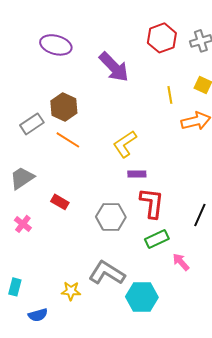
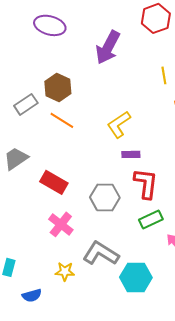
purple arrow: (114, 67) -> (108, 47), turned 72
red rectangle: (60, 202) -> (54, 182), size x1.5
pink cross: (23, 224) -> (61, 224), moved, size x1.4

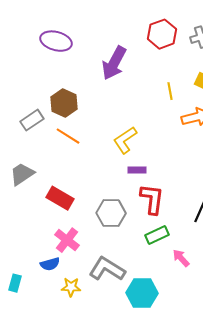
blue semicircle: (32, 295) -> (50, 264), moved

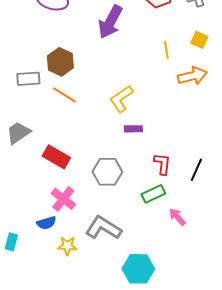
gray rectangle: (32, 120) -> (28, 79), turned 30
red L-shape: (152, 199) -> (162, 164), moved, size x0.7
cyan hexagon: (142, 293) -> (138, 269), moved

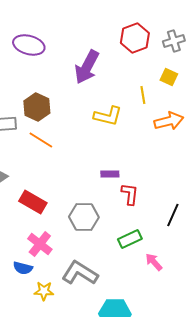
yellow square: (199, 40) -> (169, 77), moved
yellow L-shape: (121, 99) -> (108, 116), moved, turned -132
red L-shape: (162, 164) -> (130, 194), moved
blue semicircle: (46, 223) -> (23, 268), turned 30

